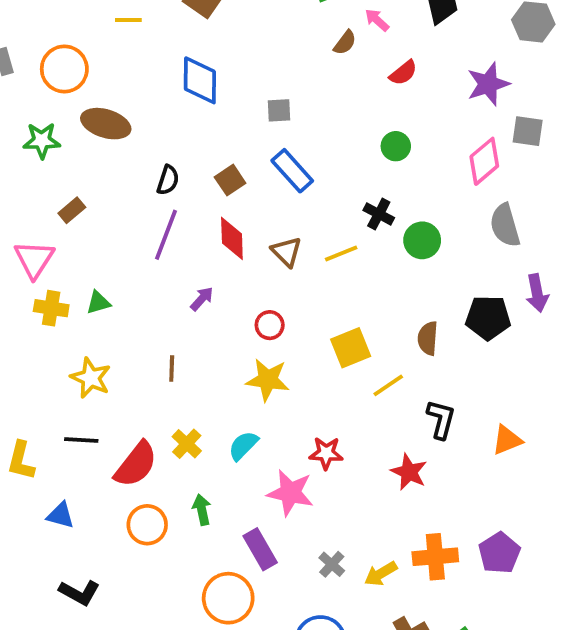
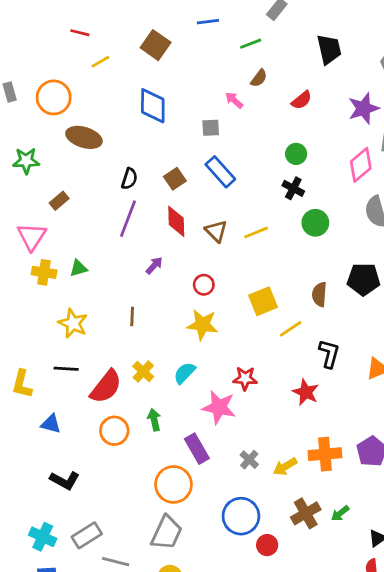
yellow line: (128, 20) -> (100, 62), turned -30
pink arrow: (377, 20) -> (234, 100), moved
green star: (42, 141) -> (26, 161), moved
black cross: (379, 214) -> (293, 188), moved

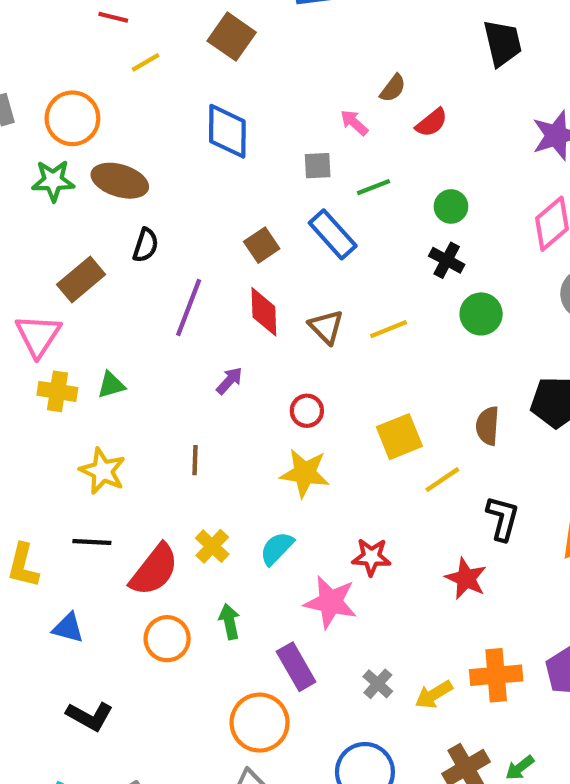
green line: (251, 44) -> (374, 187), moved
red semicircle: (302, 100) -> (432, 123), moved
green star: (26, 161) -> (53, 181), moved
black semicircle: (129, 179) -> (146, 245), moved
brown rectangle: (59, 201) -> (81, 280), size x1.5

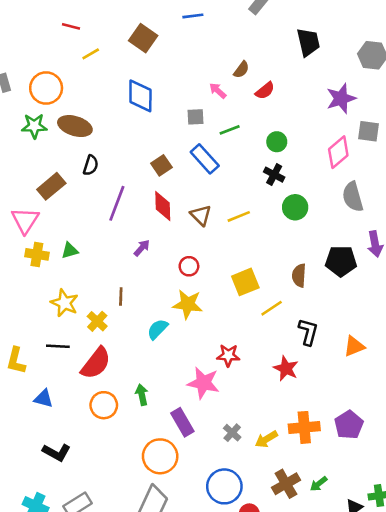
yellow cross: (212, 546) -> (97, 321), moved
cyan semicircle: (277, 548) -> (157, 329), moved

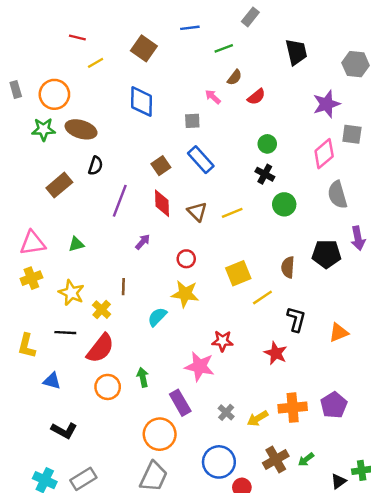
green line: (230, 130) -> (224, 48), moved
pink triangle: (25, 220) -> (33, 243), moved, turned 48
yellow cross: (37, 254) -> (31, 278), moved, turned -30

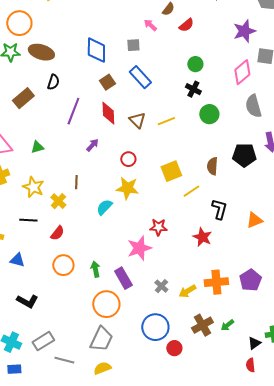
blue diamond: (141, 102) -> (96, 50), moved
red semicircle: (100, 348) -> (57, 233), size x0.6
pink star: (200, 366) -> (139, 248), turned -30
green arrow: (143, 377) -> (95, 269), moved

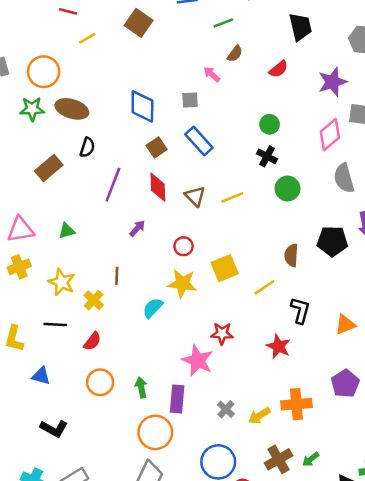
red semicircle: (186, 25) -> (279, 69), moved
yellow square: (171, 171) -> (225, 268), moved
pink star: (139, 248) -> (198, 360), turned -30
purple rectangle: (123, 278) -> (177, 399), turned 35
purple pentagon: (250, 280) -> (345, 384), moved

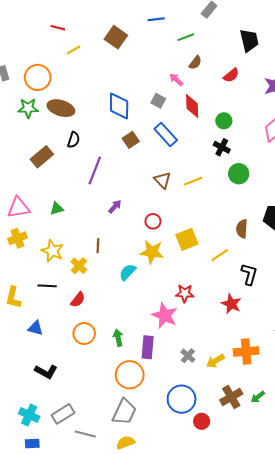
gray square: (190, 100) -> (158, 101), turned 32
red diamond: (158, 187) -> (192, 106), moved

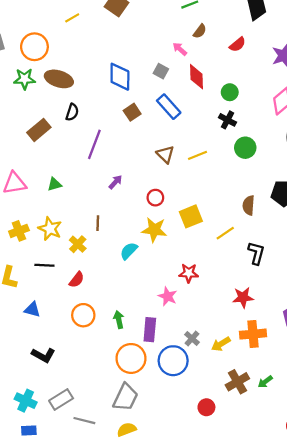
yellow cross: (18, 238) -> (19, 231), moved
red star: (231, 304) -> (243, 297), moved, turned -30
pink star: (165, 315) -> (168, 296), size x0.7
blue circle: (182, 399) -> (173, 361), moved

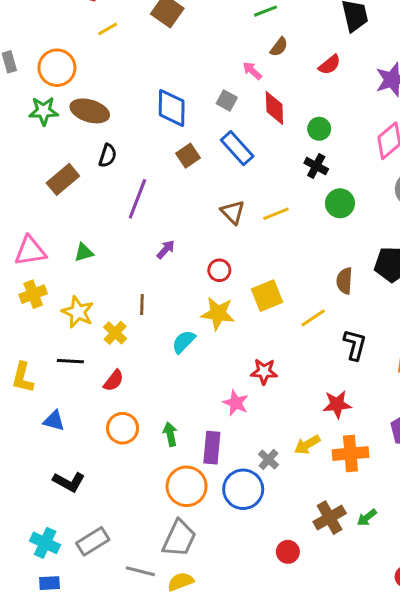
yellow cross: (19, 231) -> (33, 294), moved
yellow arrow: (221, 344) -> (307, 445), moved
gray line: (84, 421) -> (140, 571), moved

